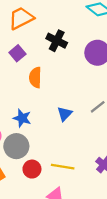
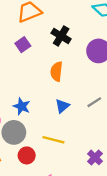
orange semicircle: (35, 77) -> (57, 71), moved
yellow line: (63, 167) -> (53, 140), moved

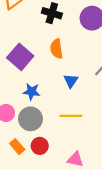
purple square: (23, 45) -> (20, 57), moved, size x1.6
red circle: (27, 155) -> (40, 146), moved

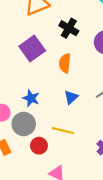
purple square: (20, 57) -> (32, 48), moved
red circle: (40, 146) -> (39, 146), moved

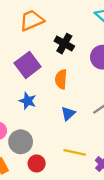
blue star: (31, 98) -> (28, 101), moved
yellow line: (63, 131) -> (75, 152), moved

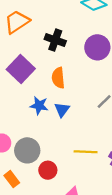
blue star: (28, 101) -> (39, 106), moved
blue triangle: (68, 114) -> (62, 110), moved

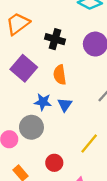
gray circle: (27, 150) -> (31, 127), moved
yellow line: (86, 152) -> (89, 143), turned -50

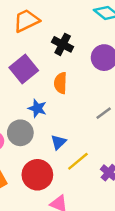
blue triangle: (65, 105) -> (58, 142), moved
red circle: (54, 163) -> (37, 175), size x1.6

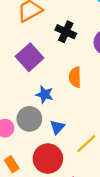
orange semicircle: (60, 83) -> (75, 77), moved
blue triangle: (58, 142) -> (57, 127), moved

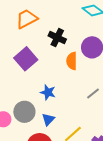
orange semicircle: (75, 77) -> (72, 61), moved
blue star: (45, 95) -> (48, 92), moved

